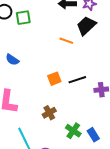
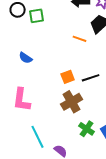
brown cross: (49, 113) -> (72, 102), moved, size x1.5

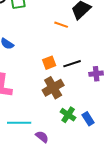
cyan line: (38, 137) -> (19, 123), turned -65

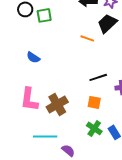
orange square: (49, 63) -> (94, 102), moved, turned 32
brown cross: (53, 88) -> (57, 104), moved

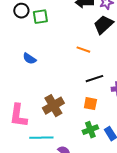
orange line: (87, 38) -> (83, 50), moved
pink L-shape: (29, 99) -> (18, 116), moved
green cross: (94, 128) -> (90, 130), turned 35

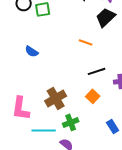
orange square: (90, 104) -> (93, 96), turned 32
green cross: (90, 130) -> (71, 122), moved

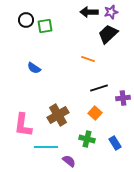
green cross: (71, 122) -> (87, 139), moved, turned 35

